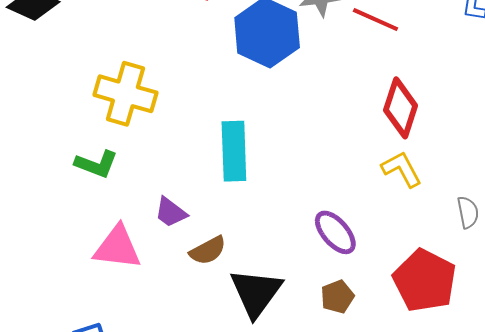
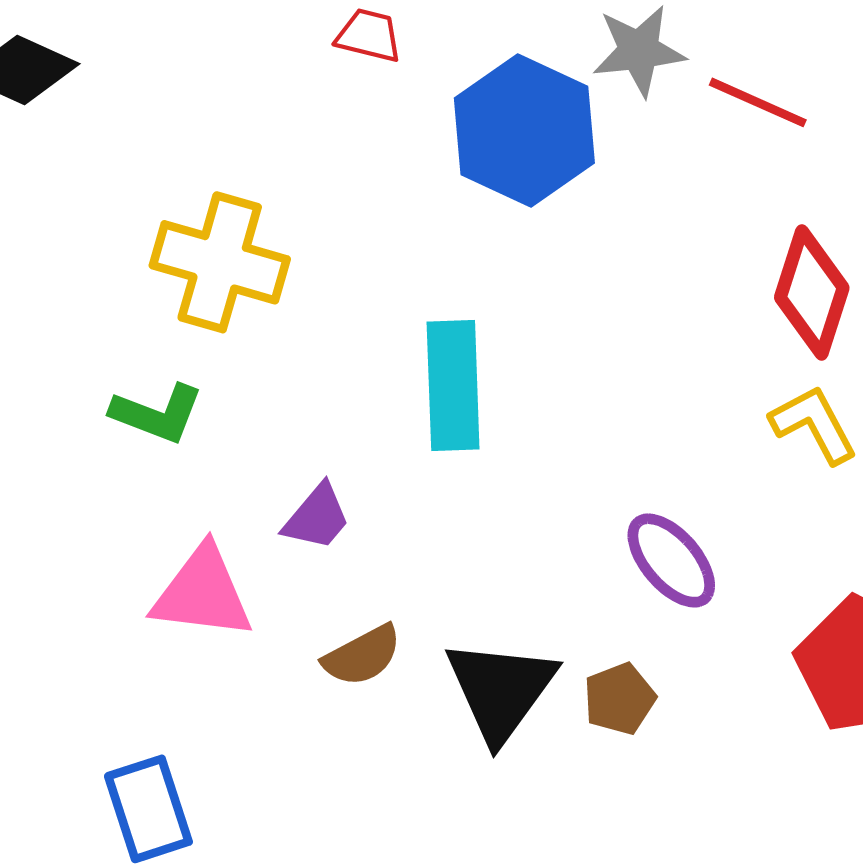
purple trapezoid: (171, 212) -> (317, 517), turned -87
brown semicircle: (208, 250) -> (362, 656), moved
brown pentagon: (337, 297) -> (619, 699), moved

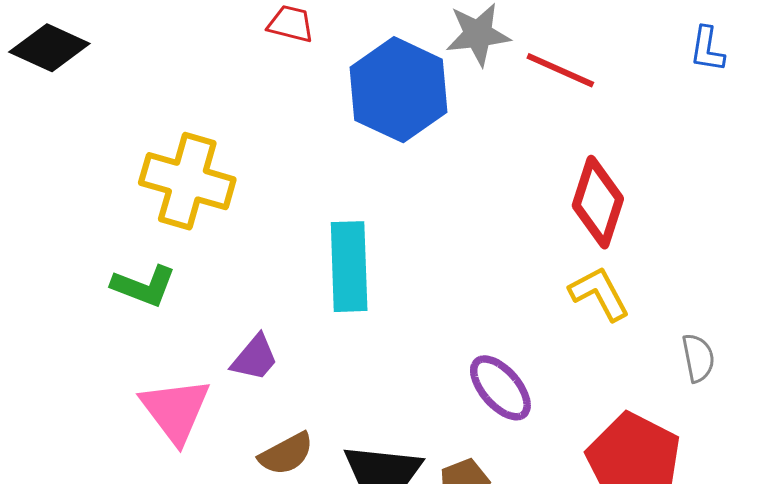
pink triangle: (202, 593) -> (175, 410), turned 46

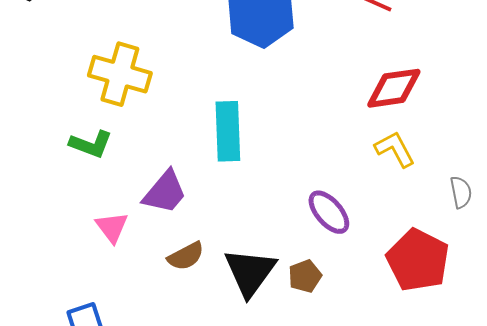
red diamond: (598, 202) -> (394, 88), turned 64
purple trapezoid: (255, 358) -> (165, 192), size x1.4
pink triangle: (175, 410) -> (112, 227), size x0.7

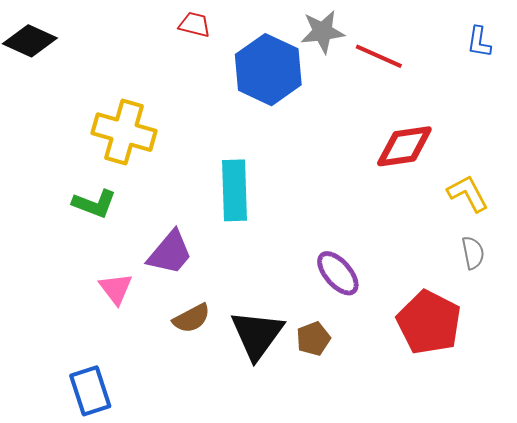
yellow L-shape: (395, 149) -> (468, 193), moved

